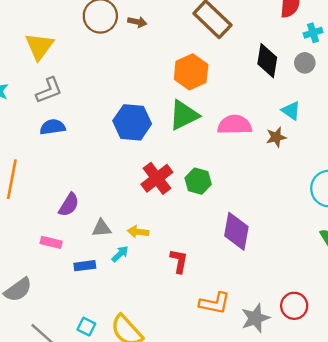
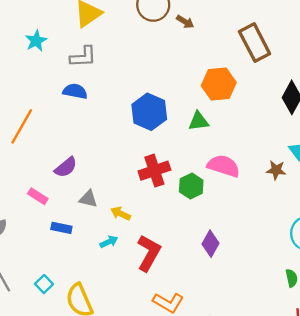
green triangle: (184, 115) -> (199, 121), size x0.7
pink semicircle: (235, 125) -> (224, 166), moved
purple diamond: (236, 231) -> (211, 244), size x0.7
cyan arrow: (120, 254) -> (109, 242), moved
red L-shape: (179, 261) -> (149, 253), size x1.5

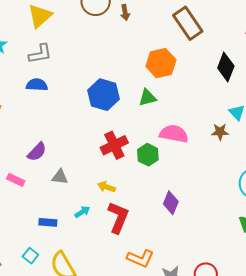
brown arrow: (185, 22) -> (125, 13), turned 56
yellow arrow: (121, 214) -> (106, 187), moved
blue rectangle: (61, 228) -> (48, 222), moved

